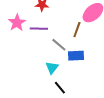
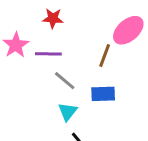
gray line: (59, 45) -> (65, 81), moved

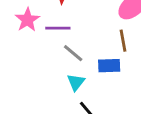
brown line: (105, 55) -> (123, 41), moved, turned -30

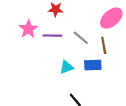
gray line: (73, 53) -> (81, 38), moved
cyan triangle: (76, 82) -> (67, 67), moved, turned 32

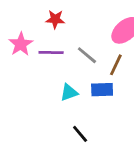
brown line: (104, 45) -> (116, 65), turned 35

